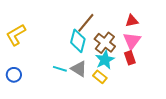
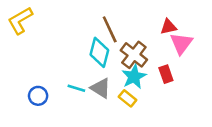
brown line: (86, 23) -> (110, 29), turned -65
yellow L-shape: (16, 35) -> (20, 20), moved
pink triangle: (132, 41) -> (181, 43), moved
blue circle: (14, 75) -> (38, 96), moved

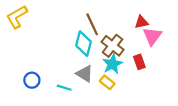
cyan line: (76, 88) -> (64, 88), moved

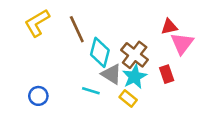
yellow L-shape: (17, 17) -> (37, 23), moved
brown line: (92, 24) -> (77, 29), moved
gray triangle: (85, 74) -> (111, 74), moved
cyan line: (64, 88) -> (91, 91), moved

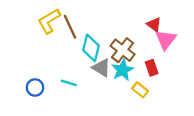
yellow L-shape: (37, 23) -> (49, 21), moved
red triangle: (169, 27) -> (154, 25), turned 49
cyan line: (91, 91) -> (69, 83), moved
yellow rectangle: (128, 99) -> (140, 90), moved

